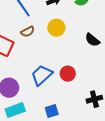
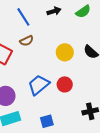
yellow circle: (56, 28) -> (65, 52), moved

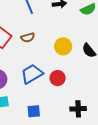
brown semicircle: (27, 41) -> (28, 38), moved

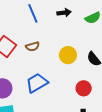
red circle: (58, 78) -> (84, 88), moved

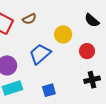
yellow circle: (68, 55) -> (63, 34), moved

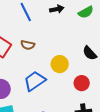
brown semicircle: (29, 19) -> (28, 45), turned 32

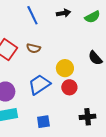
red circle: (82, 83) -> (69, 87), moved

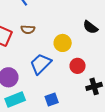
red circle: (69, 87) -> (78, 66), moved

